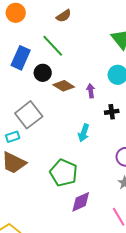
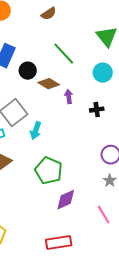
green line: (53, 46) -> (64, 54), moved
purple arrow: (91, 91) -> (69, 97), moved
cyan arrow: (84, 133) -> (36, 131), moved

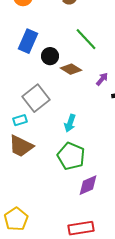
purple arrow: (69, 97) -> (102, 79), moved, turned 48
cyan arrow: (36, 131) -> (70, 123), moved

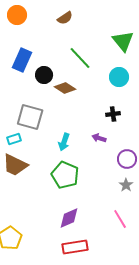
purple arrow: (102, 79) -> (99, 138), moved, turned -112
gray square: (36, 98) -> (30, 117), turned -36
purple diamond: (88, 185) -> (69, 218), moved

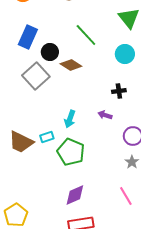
gray square: (30, 117) -> (36, 76), moved, turned 32
cyan rectangle: (14, 139) -> (47, 137), moved

